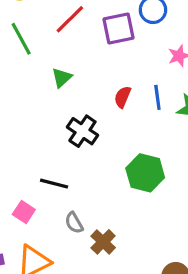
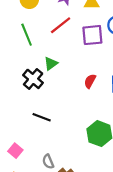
black cross: (82, 131) -> (33, 79), moved
black line: (54, 184) -> (42, 117), moved

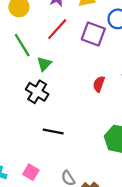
purple square: (92, 35) -> (93, 34), turned 35
green triangle: (51, 64) -> (44, 64), moved

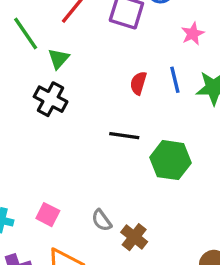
black line: (53, 132) -> (124, 136), moved

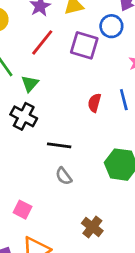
black line: (124, 136) -> (59, 145), moved
gray semicircle: (102, 220) -> (64, 176), moved

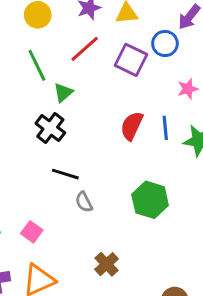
red semicircle: (94, 103) -> (132, 126), size x1.4
black line: (59, 145) -> (65, 174), moved

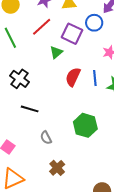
green triangle: (63, 93) -> (56, 52), moved
gray semicircle: (84, 202) -> (46, 138), moved

